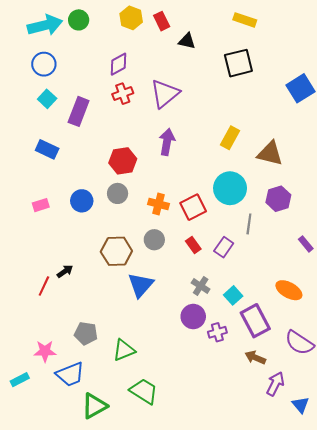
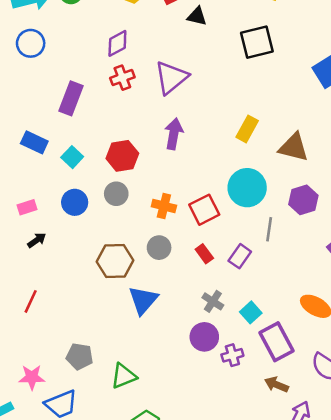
cyan square: (47, 99) -> (72, 157), moved
black arrow: (65, 271) -> (37, 240), moved

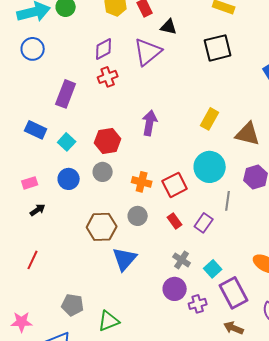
purple triangle: (171, 78) -> (148, 52), moved
pink star: (32, 377) -> (22, 322), moved

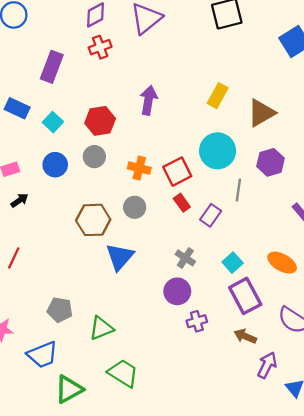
brown triangle: (248, 134) -> (261, 113), turned -44
red rectangle: (175, 221) -> (182, 203), moved
cyan square: (213, 269) -> (233, 263), moved
purple cross: (198, 304) -> (197, 321), moved

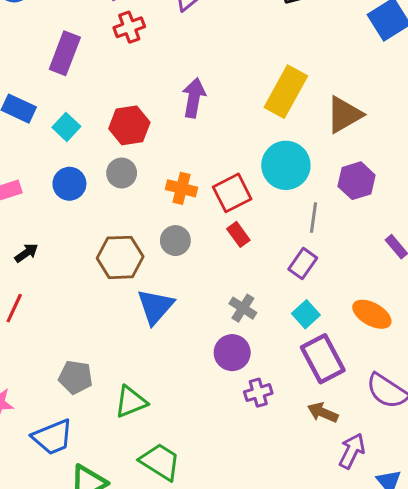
yellow rectangle: (218, 96) -> (286, 92), size x1.5
black arrow: (19, 200) -> (26, 253), moved
purple rectangle: (211, 215) -> (303, 264), moved

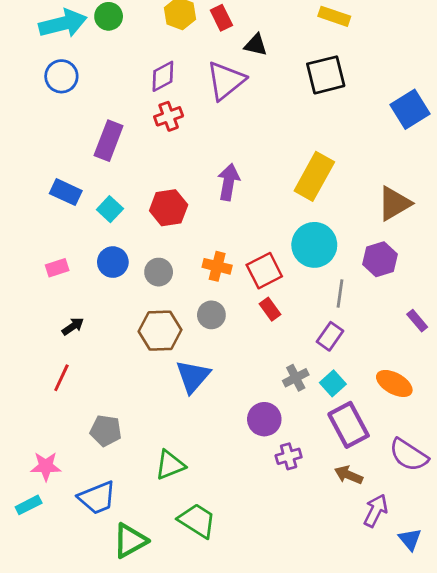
brown triangle: (344, 115) -> (394, 203), moved
gray circle: (122, 173) -> (159, 272), moved
gray cross: (243, 308) -> (296, 378), moved, turned 30
gray pentagon: (76, 377) -> (106, 431), moved

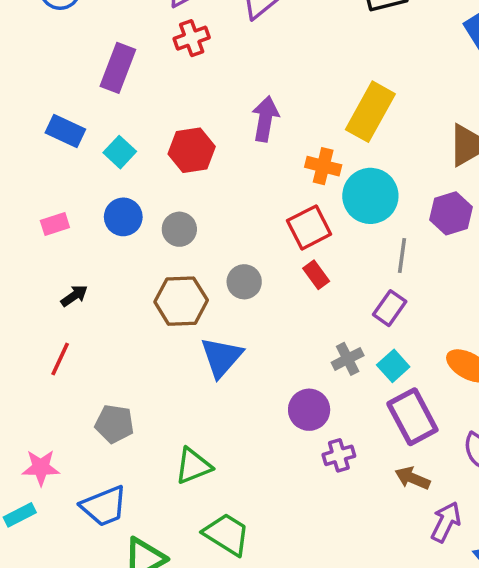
orange cross: (217, 266) -> (323, 166), moved

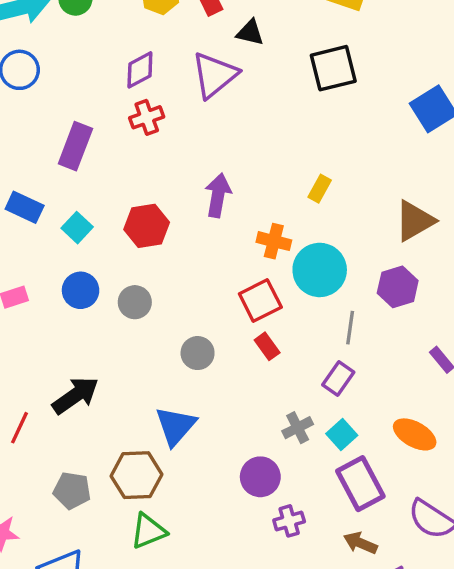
yellow rectangle: (370, 112) -> (320, 189), size x0.5
black arrow: (74, 296) -> (75, 395), moved, size x1.8
brown hexagon: (181, 301) -> (136, 475), moved

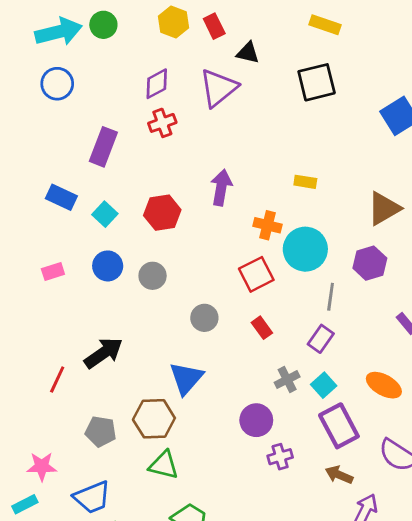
yellow rectangle: (320, 189) -> (305, 182), turned 70
red rectangle: (267, 346) -> (262, 328), moved
green triangle: (148, 531) -> (164, 465), turned 36

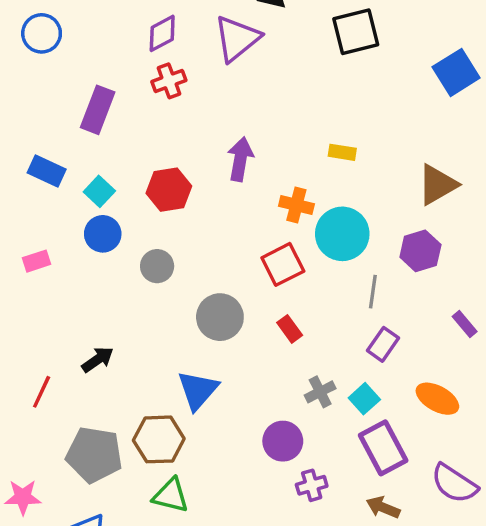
blue circle: (108, 266) -> (103, 234), moved
gray circle: (204, 318) -> (220, 317), size x1.4
purple rectangle: (321, 339) -> (383, 344), moved
black arrow: (103, 353) -> (98, 360), size x0.7
gray pentagon: (101, 431) -> (94, 455), size x1.5

